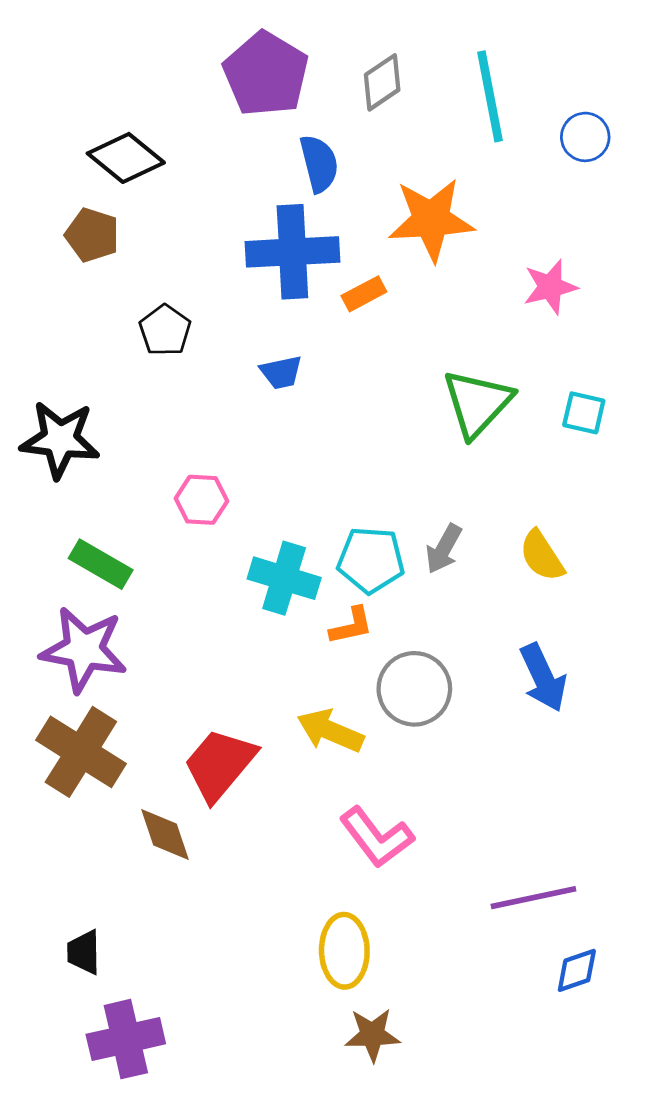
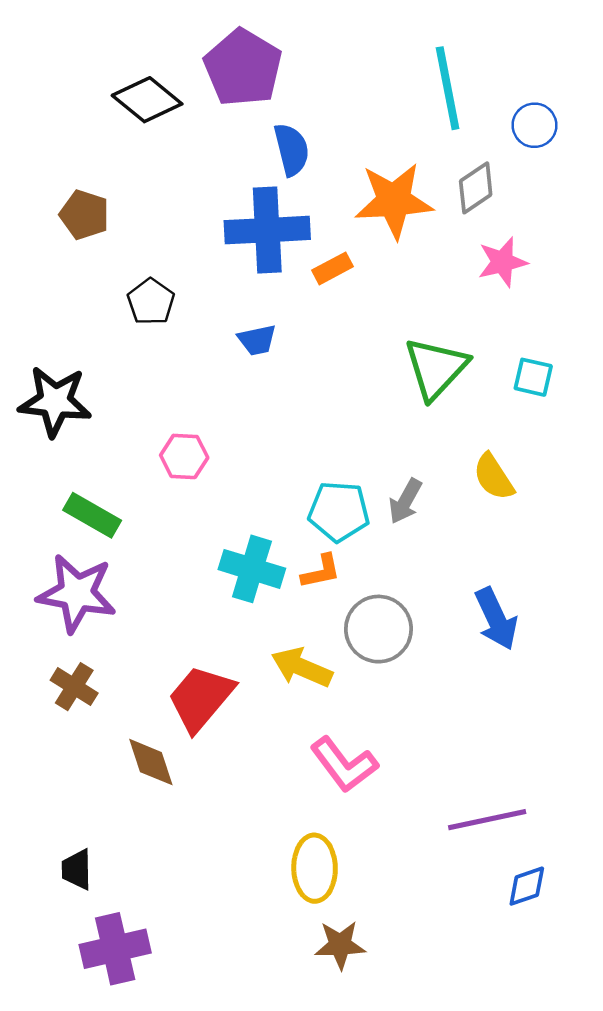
gray diamond: (382, 82) -> (476, 188), moved
black diamond: (126, 158) -> (147, 100), moved
yellow semicircle: (542, 556) -> (494, 477), moved
cyan cross: (284, 578) -> (252, 569), moved
brown cross: (81, 752) -> (74, 687), size x0.6

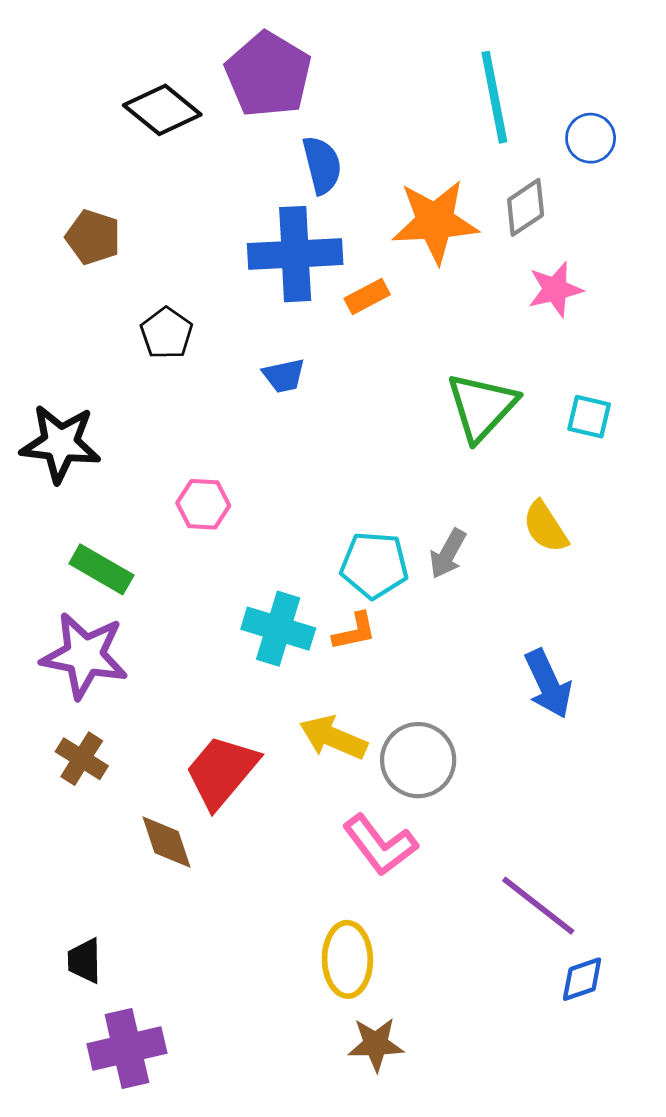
gray circle: (378, 629) -> (418, 760), moved
purple line: (487, 820) -> (538, 906), turned 50

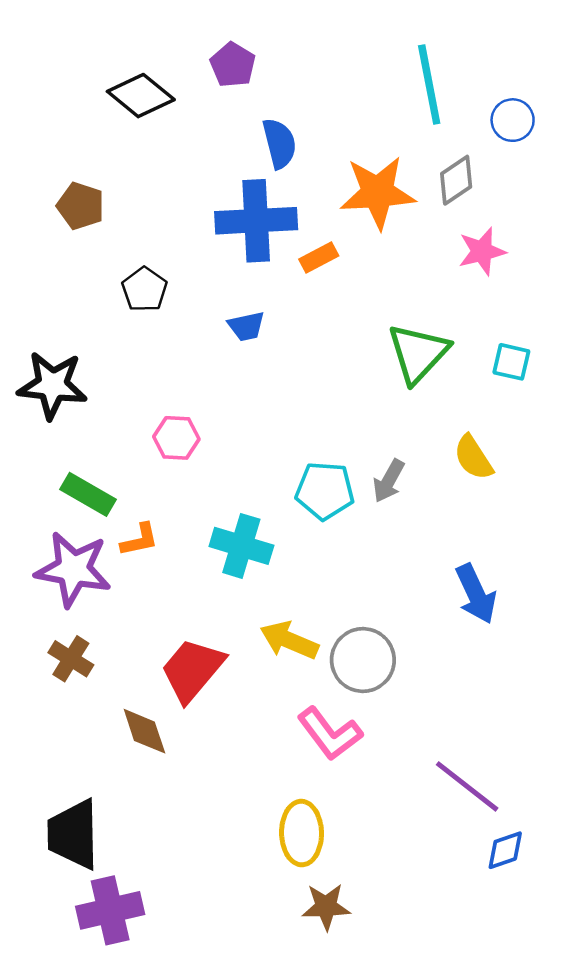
purple pentagon: (268, 75) -> (233, 65), size x0.6
orange L-shape: (354, 631) -> (140, 540), moved
black trapezoid: (85, 961) -> (73, 834), size x1.8

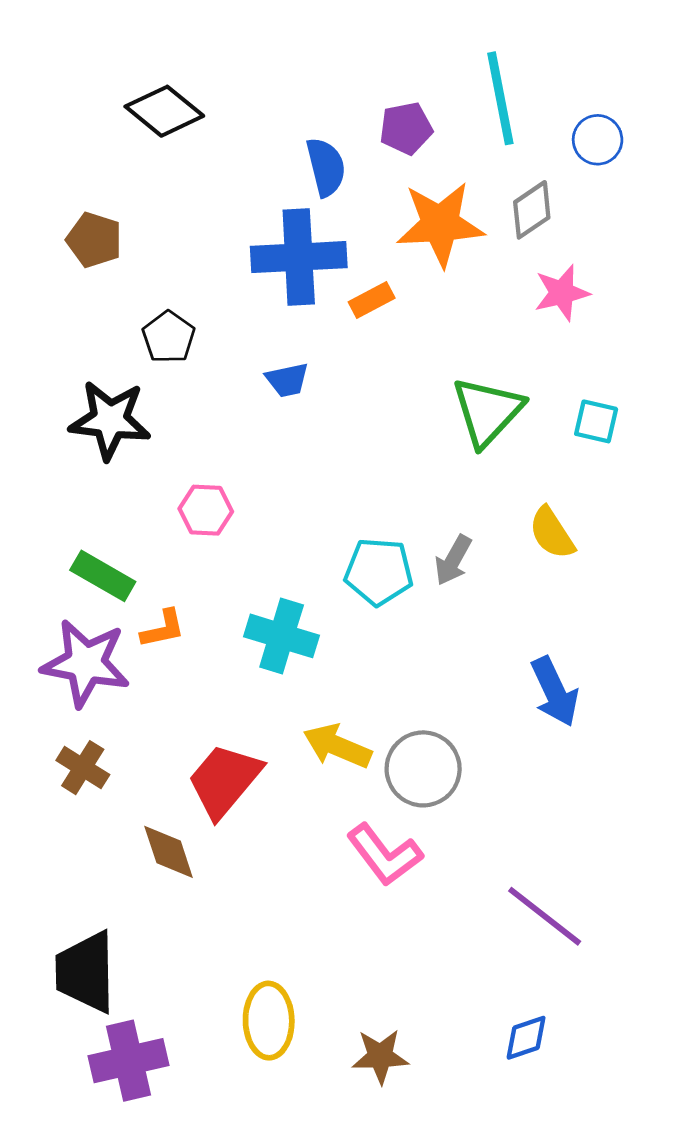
purple pentagon: (233, 65) -> (406, 128), moved, turned 30
black star: (52, 385) -> (110, 420), moved
yellow ellipse: (302, 833) -> (269, 1021), moved
blue diamond: (505, 850) -> (526, 1038), moved

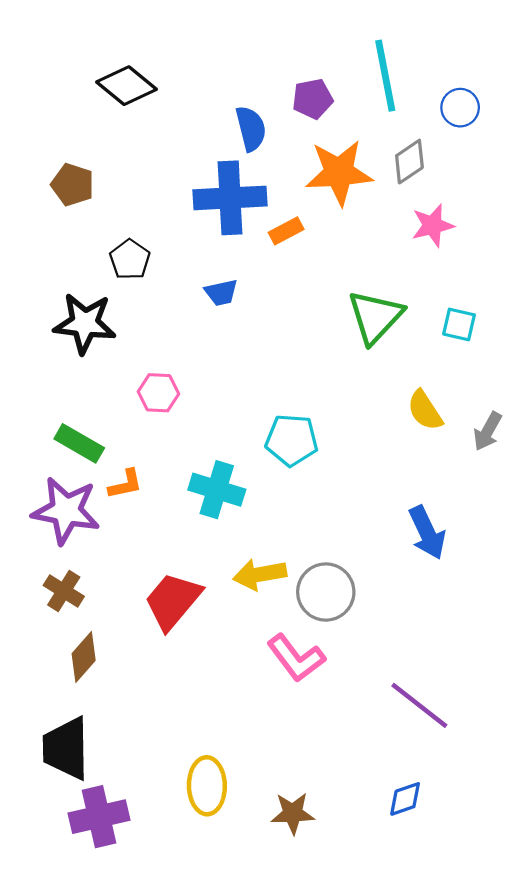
gray arrow: (453, 560) -> (488, 431), moved
yellow arrow: (337, 746) -> (260, 574), turned -33
brown diamond: (169, 852) -> (84, 657), moved, turned 60

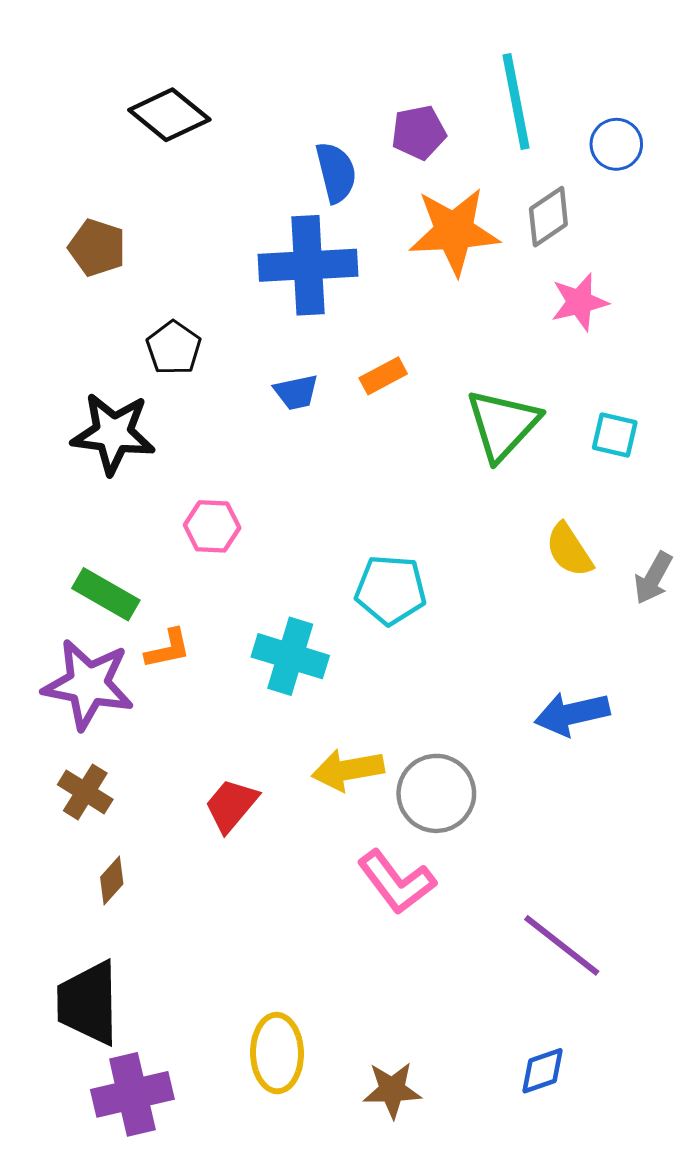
orange rectangle: (286, 231) -> (383, 376), moved
blue arrow: (427, 533) -> (572, 714), turned 102
red trapezoid: (173, 601) -> (231, 805), size x0.7
brown diamond: (84, 657) -> (112, 880), size x0.7

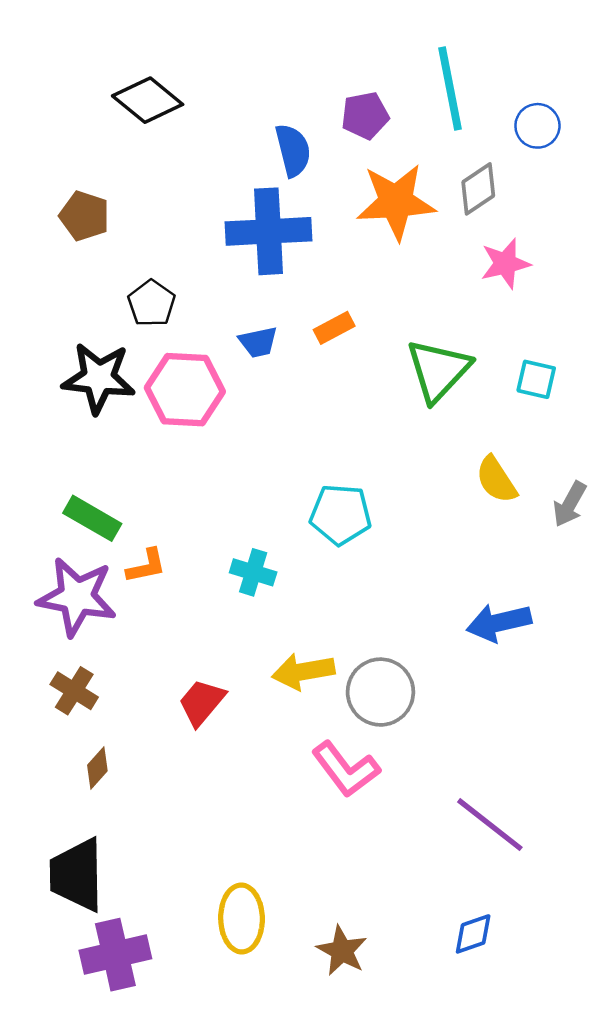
pink hexagon: (212, 526) -> (185, 390), moved, size x1.6
cyan cross: (290, 656) -> (253, 572), size x0.7
brown star: (392, 1090) -> (342, 951), turned 30

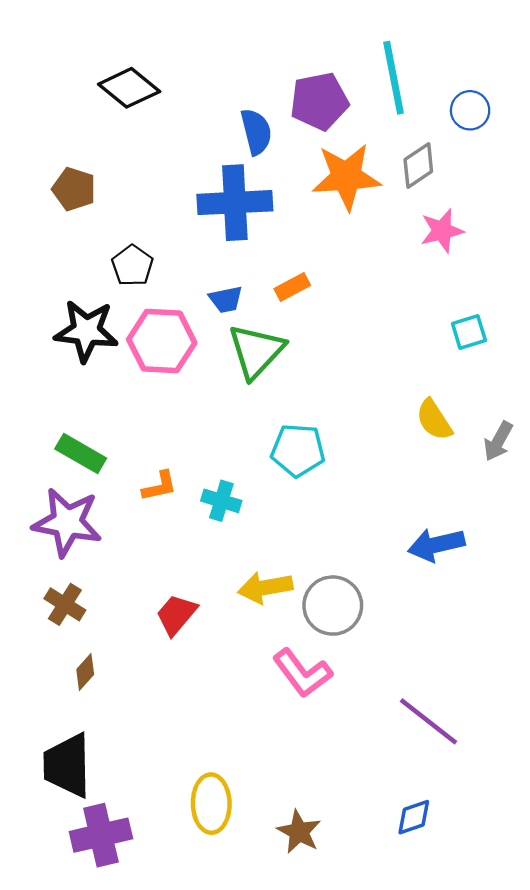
purple pentagon: (365, 116) -> (319, 101), size x1.4
green triangle: (438, 370) -> (256, 351), moved
cyan square: (536, 379) -> (469, 332), turned -30
orange L-shape: (146, 566) -> (159, 486), moved

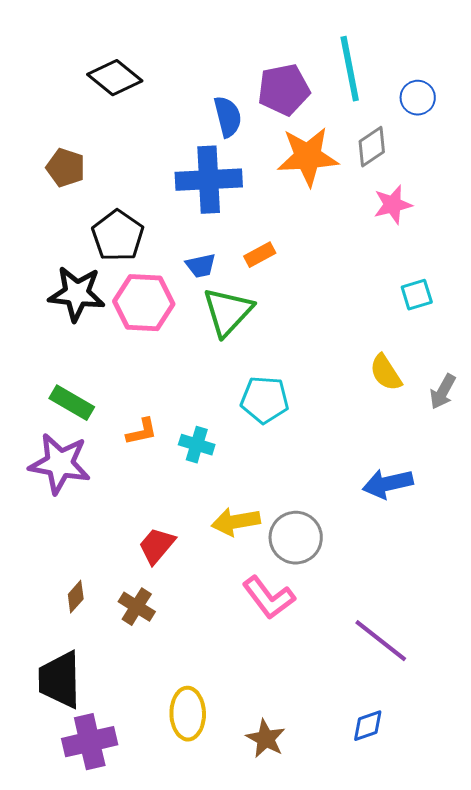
black pentagon: (132, 266) -> (118, 236), size x1.4
brown cross: (65, 604) -> (137, 607), moved

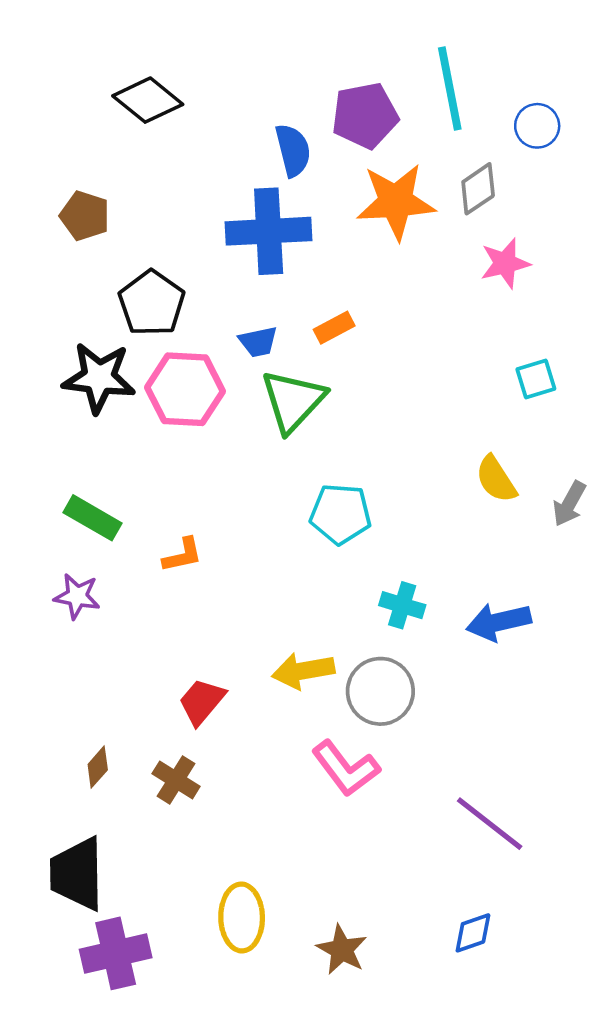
cyan cross: (197, 445) -> (402, 605), moved
purple star: (60, 464) -> (77, 596), size x0.6

